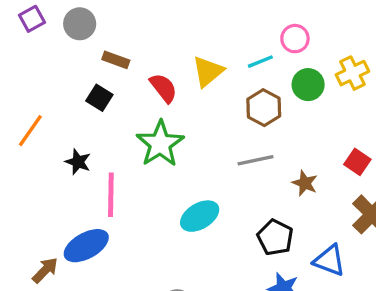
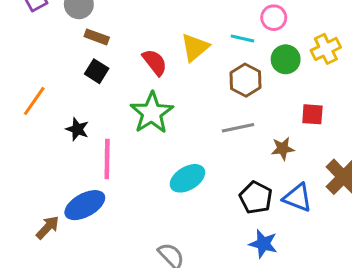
brown rectangle: (116, 60) -> (97, 37), moved
cyan line: (260, 62) -> (242, 38), turned 35
red square: (357, 162) -> (312, 114), moved, turned -30
brown star: (305, 183) -> (283, 149), turned -30
blue triangle: (329, 260) -> (298, 198), moved

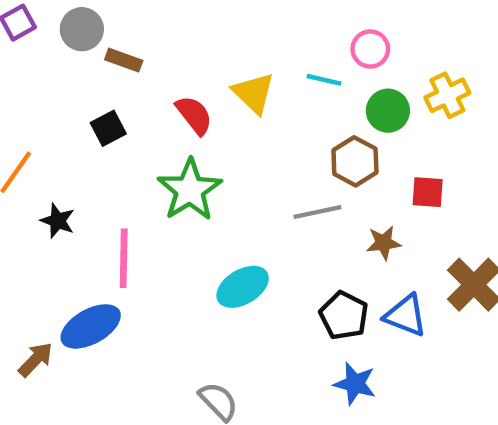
brown rectangle: (97, 37) -> (124, 60), moved
yellow triangle: (195, 47) -> (254, 93), turned -36
black square: (97, 71) -> (108, 128), turned 30
brown hexagon: (245, 80) -> (355, 161), moved
black star: (77, 129) -> (58, 221), moved

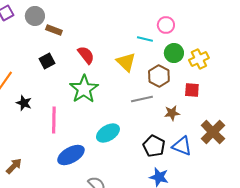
yellow triangle: (254, 93) -> (126, 62), moved
yellow cross: (447, 95) -> (199, 59), moved
blue ellipse: (91, 326) -> (71, 155), moved

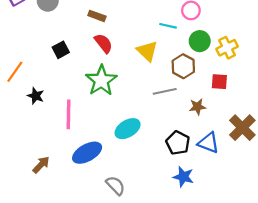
brown rectangle: (54, 30) -> (97, 16), moved
brown arrow: (14, 166) -> (41, 165), moved

